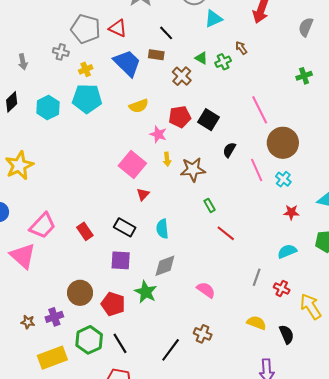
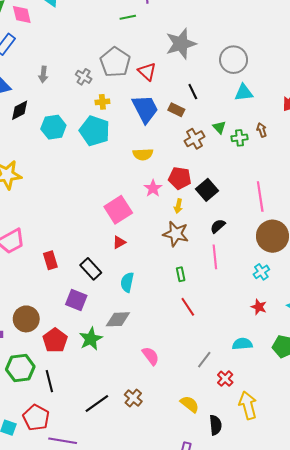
yellow arrow: (167, 159) -> (178, 206), moved
pink line: (257, 170) -> (215, 257), moved

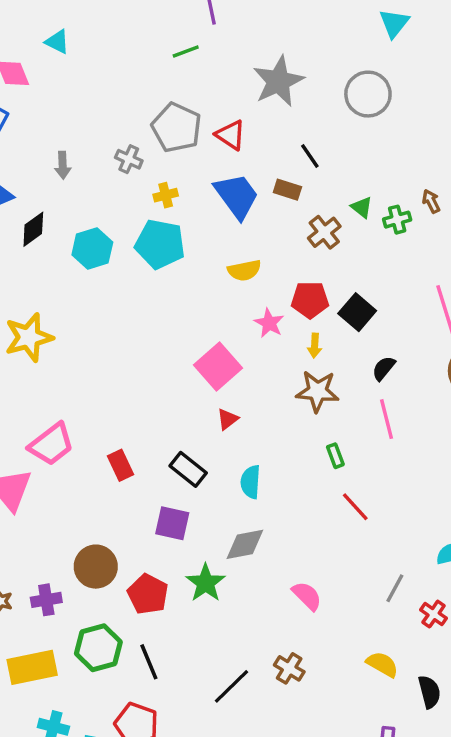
cyan triangle: (244, 93) -> (394, 23), moved, turned -36

